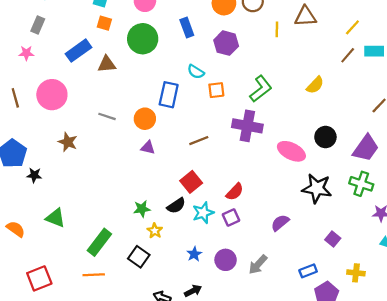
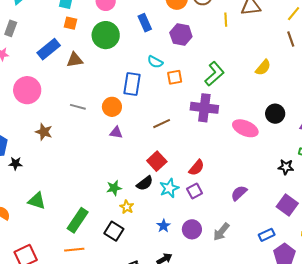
brown line: (348, 55) -> (291, 39), turned -56
black star: (317, 188) -> (286, 167), moved, size x0.6
purple square: (333, 239) -> (287, 205), size x1.5

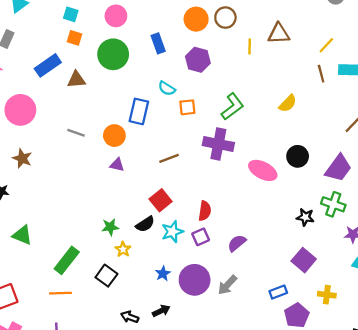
brown star: (44, 132) -> (22, 158), moved
red semicircle: (197, 168) -> (205, 211), turned -36
purple semicircle: (239, 193) -> (237, 243), moved
purple circle: (192, 229) -> (195, 280), size x1.4

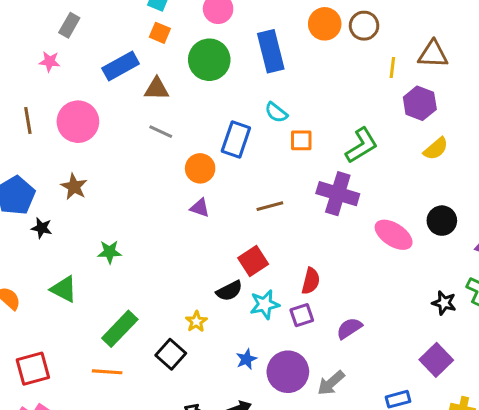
blue rectangle: (158, 43) -> (271, 51), size x1.5
purple hexagon: (198, 60) -> (420, 103), moved
gray line: (76, 133) -> (161, 132), moved
green star: (110, 227) -> (110, 252), moved

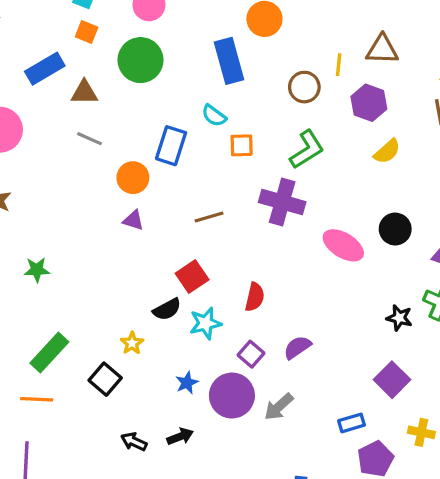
brown circle: (364, 26) -> (304, 87), moved
blue rectangle: (271, 51) -> (229, 61), moved
purple square: (302, 315) -> (251, 354), moved, turned -30

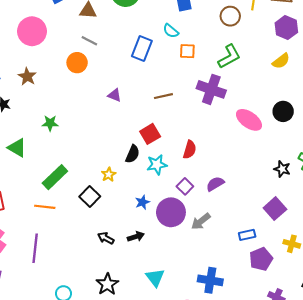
purple hexagon: (369, 103) -> (286, 28), moved
orange circle: (133, 178) -> (77, 63), moved
black semicircle: (167, 309) -> (133, 154), turned -42

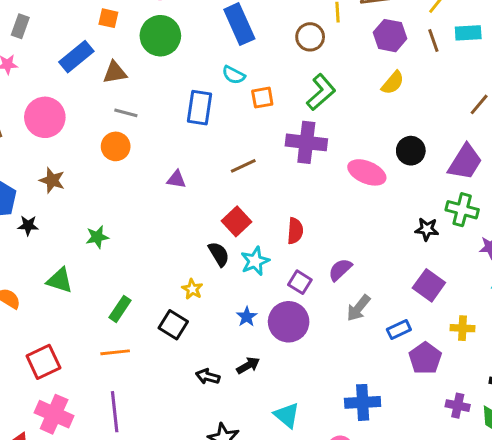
black semicircle: (133, 154) -> (219, 254), turned -42
green rectangle: (55, 177) -> (120, 309), size x0.7
gray arrow: (201, 221) -> (358, 308), moved

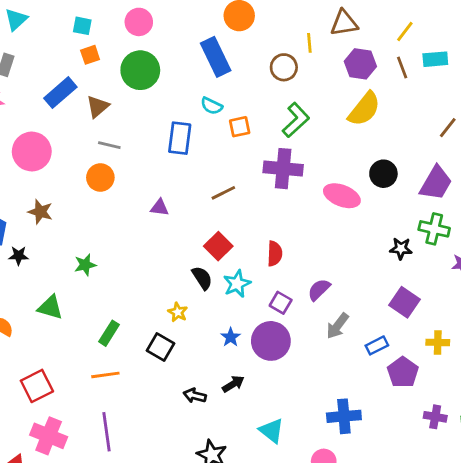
orange square: (108, 18) -> (90, 55), turned -30
brown triangle: (115, 72) -> (98, 107), turned -30
yellow semicircle: (393, 83) -> (364, 109), size x1.5

